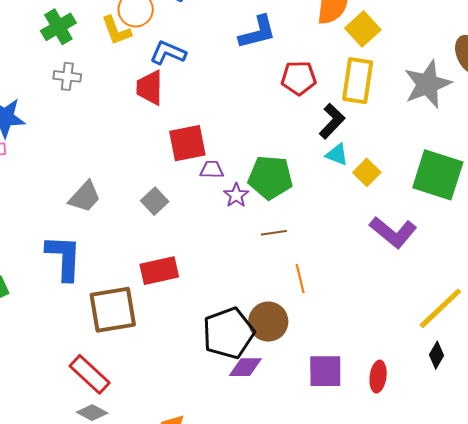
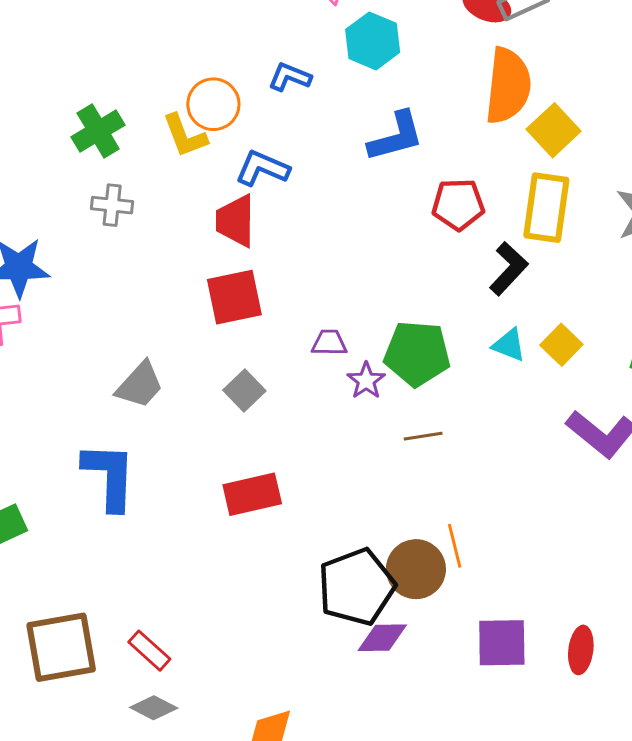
red square: (187, 143) -> (234, 297), moved
cyan triangle: (337, 155) -> (509, 345), moved
orange line: (300, 278) -> (455, 546), moved
brown square: (113, 310) -> (61, 647), moved
red rectangle: (90, 374) -> (149, 651), size x0.7

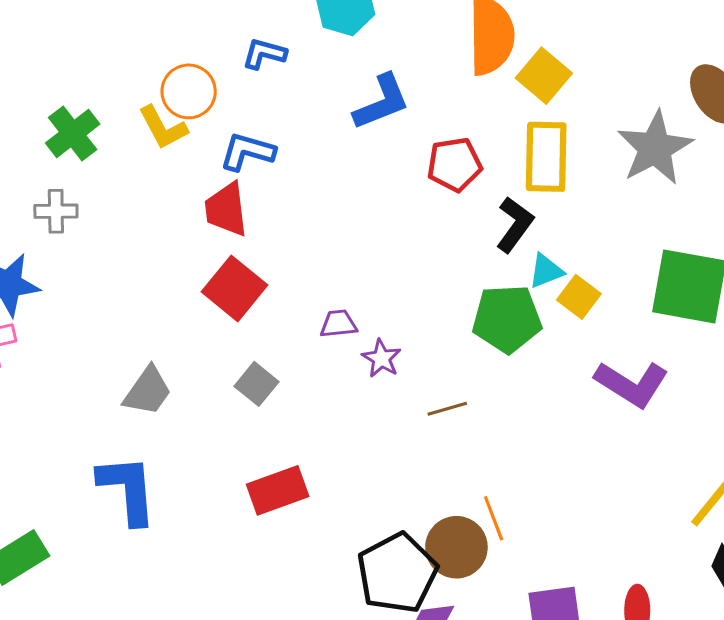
gray cross: (112, 205) -> (56, 211), moved
red square: (234, 297) -> (235, 288), turned -32
cyan triangle: (509, 345) -> (546, 271), moved, turned -36
green pentagon: (417, 353) -> (507, 319), moved

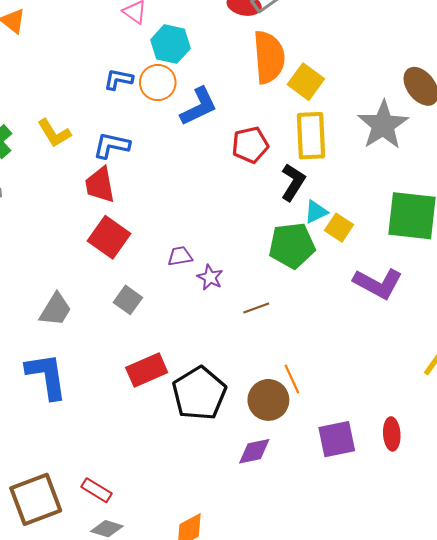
orange circle: (189, 91) -> (158, 83), moved
black pentagon: (397, 573) -> (199, 393), moved

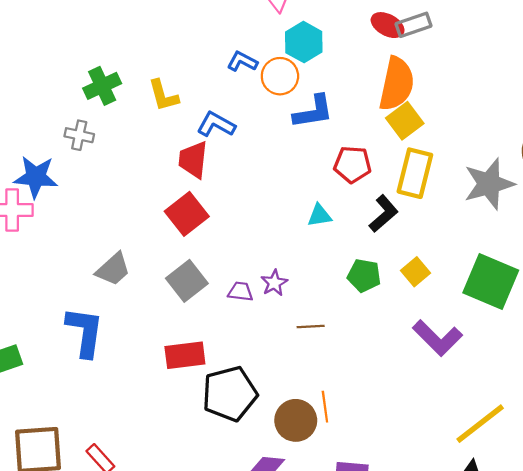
yellow square: (306, 82) -> (405, 121), moved
cyan triangle: (316, 212) -> (320, 215), moved
green pentagon: (292, 245) -> (364, 275), size x0.7
purple trapezoid: (180, 256) -> (240, 292), moved
gray square: (128, 300) -> (187, 281), size x1.4

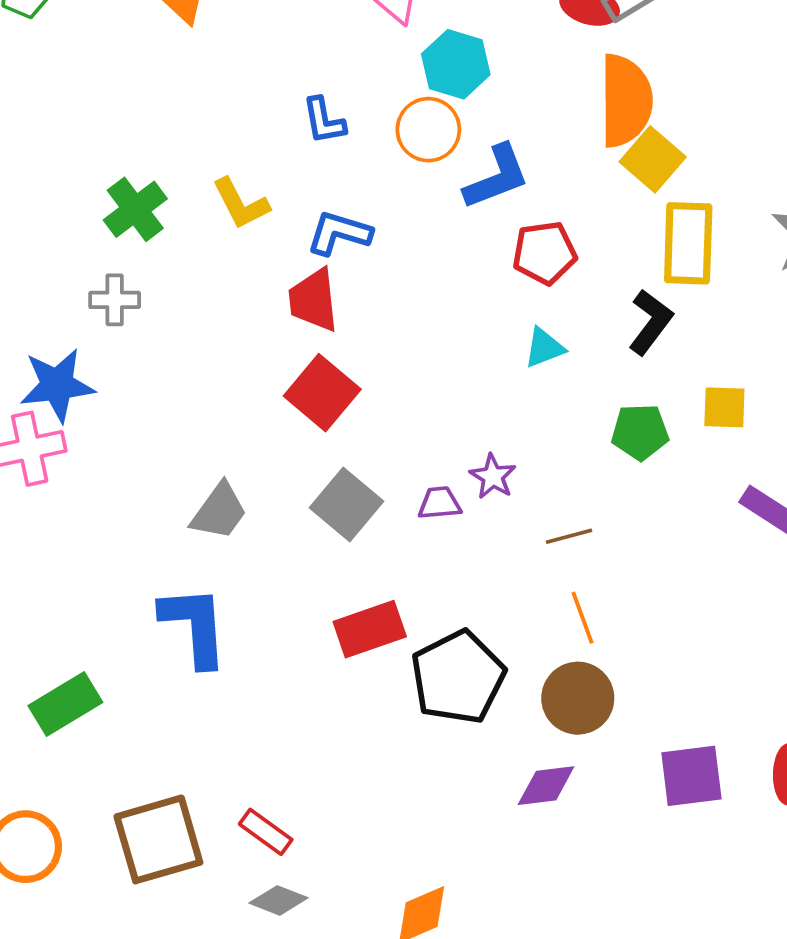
blue L-shape: (242, 62) -> (324, 121), moved, turned -116
red pentagon: (352, 164) -> (545, 253), moved
yellow square: (416, 272) -> (724, 407), turned -36
orange line: (325, 407) -> (583, 618), moved

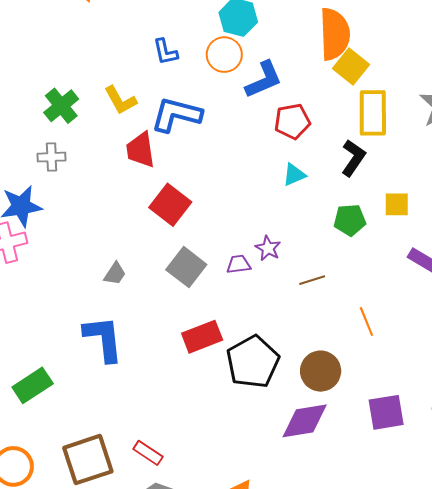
blue L-shape: (339, 233) -> (176, 115), size x1.4
red trapezoid: (314, 300) -> (140, 150), moved
gray trapezoid: (219, 511) -> (115, 274), size x0.7
orange line: (583, 618) -> (366, 321), moved
purple diamond: (546, 786) -> (305, 421), size x1.4

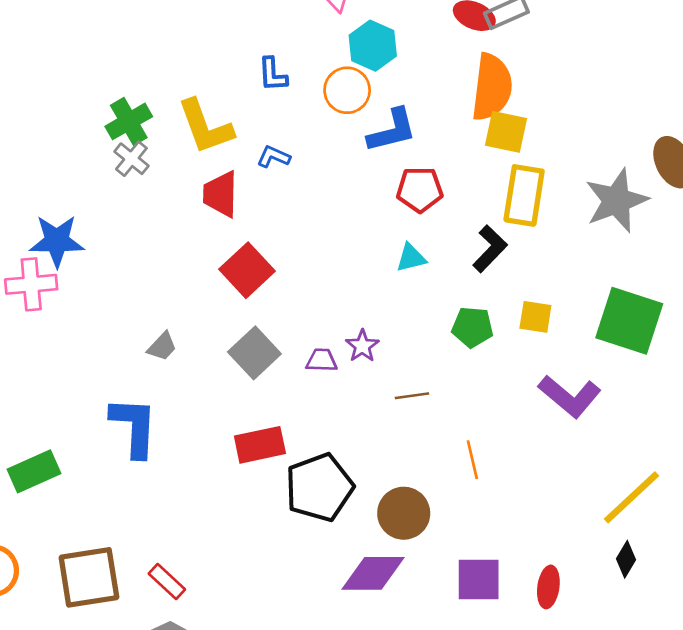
yellow square: (351, 66) -> (506, 132), turned -36
yellow L-shape: (120, 100) -> (205, 127), size x1.4
blue L-shape: (176, 115) -> (274, 157), size x0.5
gray cross: (52, 157) -> (131, 159), moved, turned 32

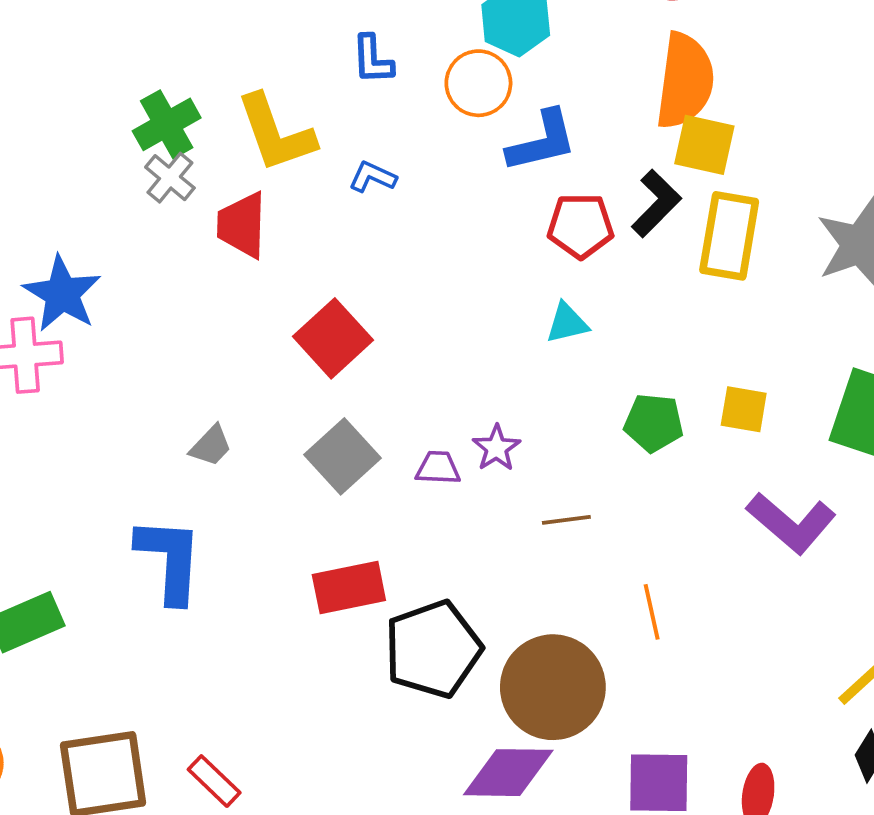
red trapezoid: (221, 194) -> (242, 225), moved
blue star: (57, 241) -> (62, 294), turned 30
black L-shape: (490, 249) -> (656, 203), moved
brown circle: (404, 513) -> (553, 687), size x1.4

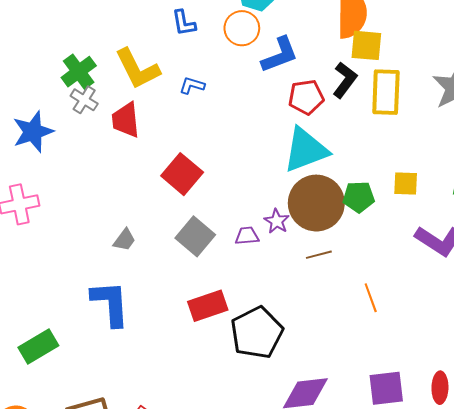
blue star: (62, 294) -> (33, 132), moved, turned 30
cyan triangle: (567, 323) -> (306, 150), size x2.0
brown circle: (553, 687) -> (316, 203), moved

